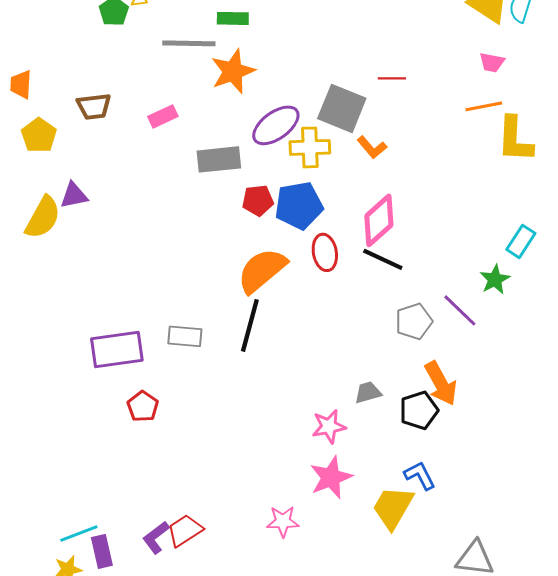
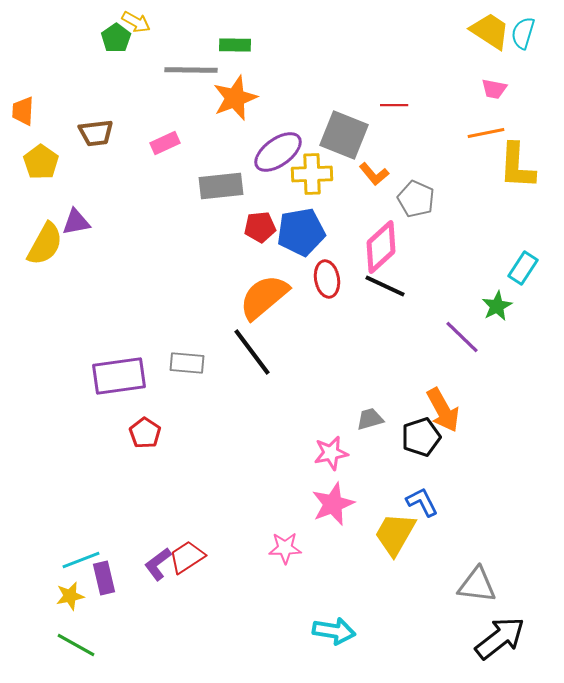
gray pentagon: (414, 321) -> (416, 199), moved, turned -30
black line: (250, 325) -> (252, 352), turned -52

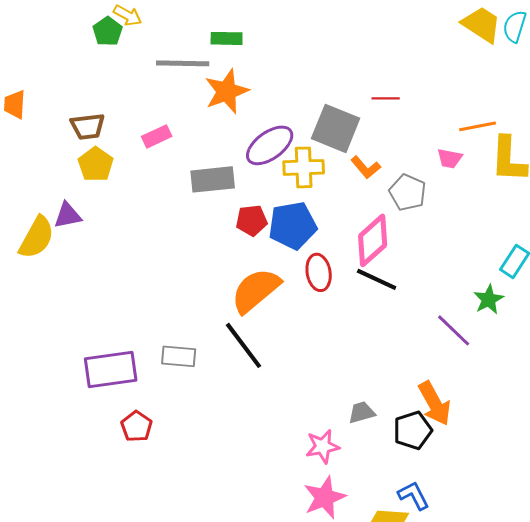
pink trapezoid: (494, 89) -> (450, 158), moved
yellow pentagon: (41, 162) -> (96, 164), moved

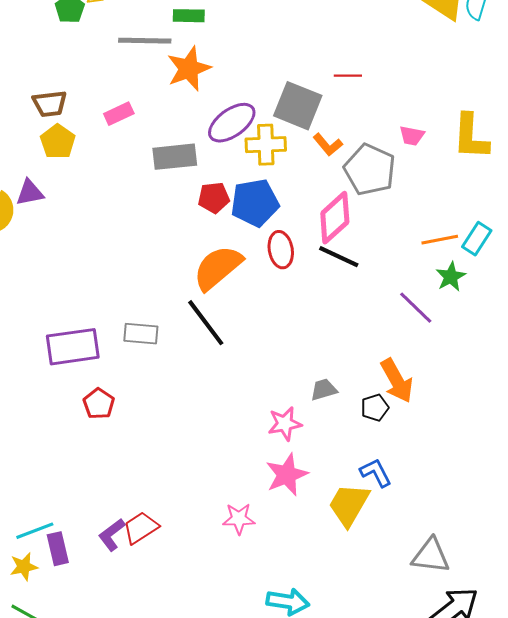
orange line: (478, 126) -> (440, 240), moved
gray pentagon: (408, 192) -> (370, 170), size x1.4
black pentagon: (413, 430) -> (375, 408), size x0.7

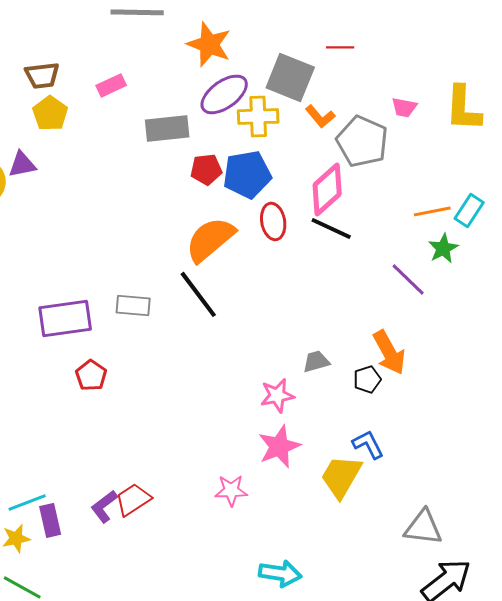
orange star: (189, 69) -> (209, 44), moved, turned -30

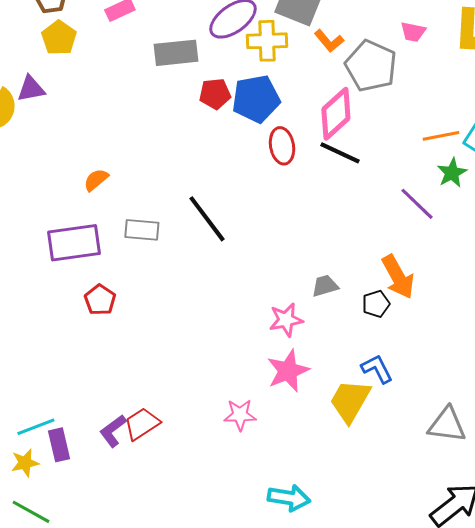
orange semicircle: (210, 239) -> (96, 180), moved, size x0.5
gray triangle: (423, 527) -> (447, 425), moved

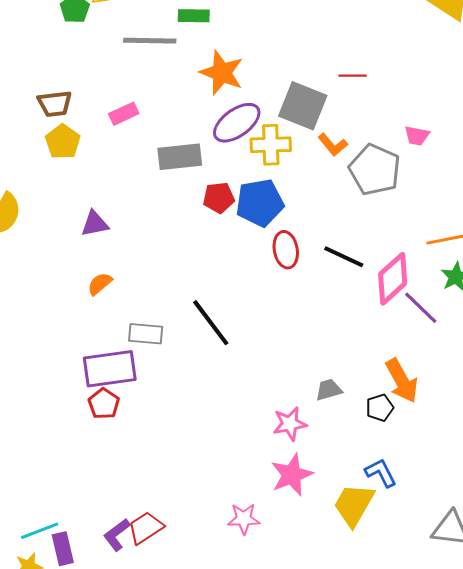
purple triangle: (31, 89) -> (95, 224), moved
pink diamond: (336, 114) -> (393, 279), moved
purple rectangle: (74, 243) -> (110, 369), moved

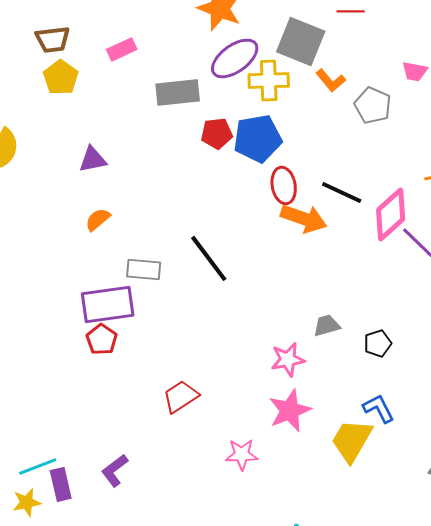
gray pentagon: (375, 170) -> (373, 105), size x0.7
orange arrow: (402, 381) -> (304, 218), moved, turned -42
red trapezoid: (146, 528) -> (181, 396), moved

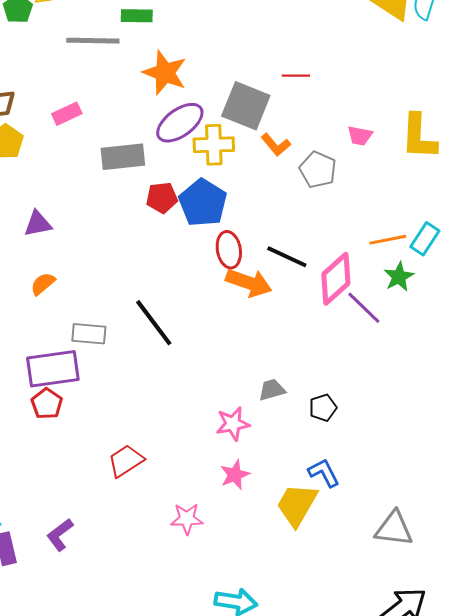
blue pentagon: (258, 138) -> (203, 203), turned -30
pink star: (290, 410) -> (235, 475), size x0.7

